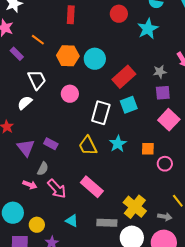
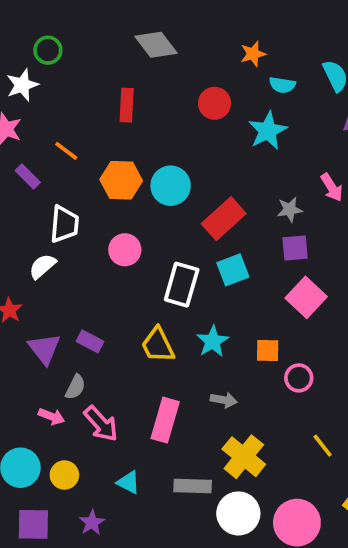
white trapezoid: (37, 80) -> (64, 224), turned 30
pink rectangle: (92, 187) -> (165, 420), turned 65
gray arrow: (165, 217) -> (224, 400), moved
yellow circle: (37, 225) -> (64, 475), moved

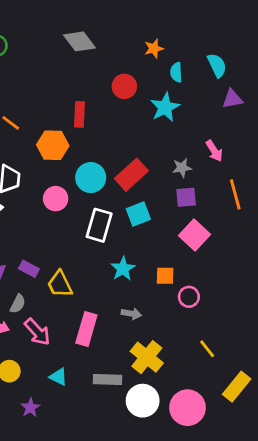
cyan semicircle: (282, 85) -> (176, 72), turned 78
red rectangle: (127, 105) -> (79, 114), moved
cyan circle: (171, 186) -> (91, 178), moved
yellow trapezoid: (158, 345) -> (60, 284), moved

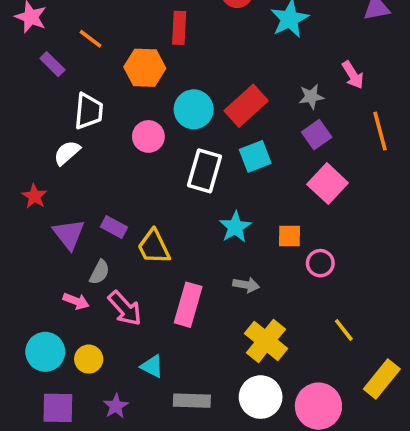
purple square: (186, 197) -> (317, 135), turned -30
gray rectangle: (108, 380) -> (192, 401), moved

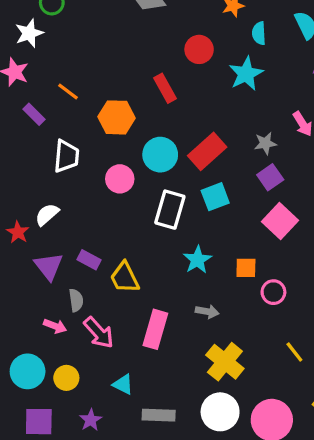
red rectangle: (179, 28) -> (165, 88), moved, turned -32
white semicircle: (67, 153) -> (47, 214), moved
gray semicircle: (100, 272) -> (76, 300), turned -35

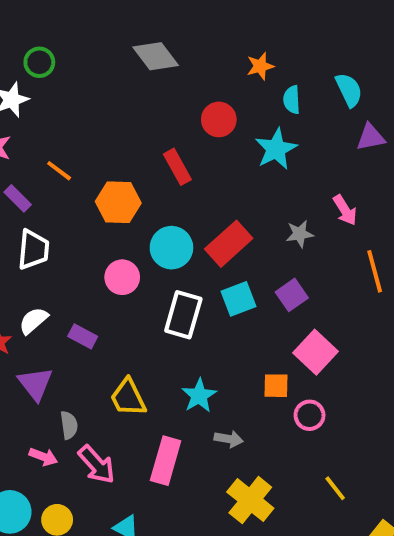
white trapezoid: (66, 156) -> (33, 250), moved
purple square: (270, 177) -> (292, 295), moved
pink square: (280, 221) -> (315, 352), moved
purple rectangle: (89, 260) -> (83, 336), moved
cyan star: (197, 260) -> (199, 396), moved

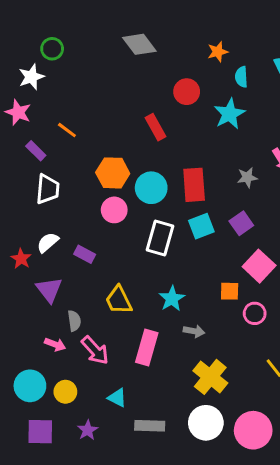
orange hexagon: (118, 202) -> (113, 173), moved
red rectangle: (229, 244) -> (194, 185), turned -52

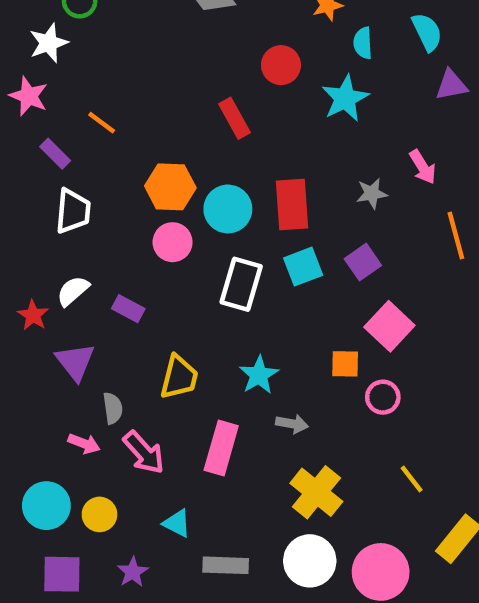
yellow trapezoid: (119, 300) -> (179, 377), turned -140

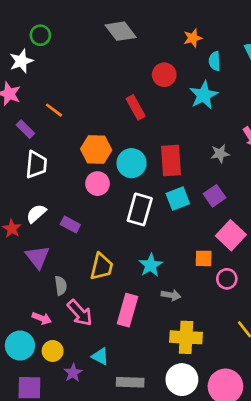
pink arrow: (84, 444) -> (42, 318), moved
yellow cross: (316, 492) -> (186, 337), turned -36
purple star: (133, 572) -> (73, 373), moved

